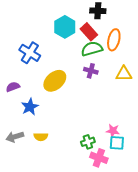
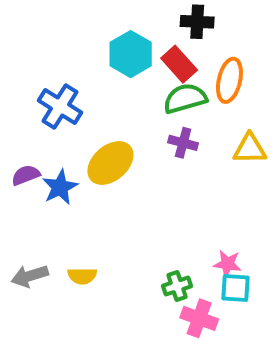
blue star: (30, 107) -> (60, 187), moved

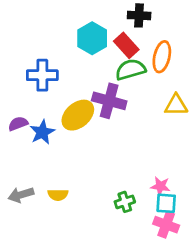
blue cross: (60, 107) -> (42, 75), turned -32
purple cross: (183, 143) -> (109, 101), moved, size x1.6
pink cross: (199, 318) -> (166, 225), moved

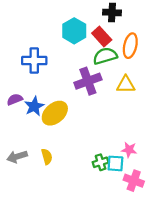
purple cross: (109, 101) -> (88, 81), turned -35
yellow triangle: (176, 105) -> (126, 85), moved
yellow ellipse: (78, 115) -> (55, 113), moved
yellow semicircle: (58, 195) -> (47, 157), turned -105
cyan square: (166, 203) -> (115, 163), moved

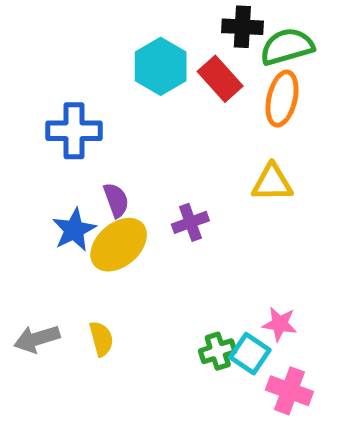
green semicircle: (105, 56) -> (287, 47), moved
purple cross: (88, 81) -> (190, 222), moved, size x0.6
purple semicircle: (15, 99) -> (116, 200), moved, turned 91
cyan square: (115, 163) -> (250, 354), turned 30

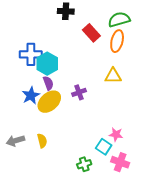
black cross: (242, 27) -> (66, 11), moved
cyan hexagon: (161, 66) -> (47, 64), moved
green cross: (218, 351) -> (84, 164), moved

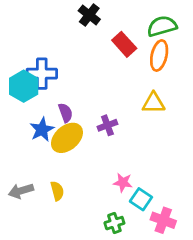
black cross: (66, 11) -> (89, 15), turned 35
cyan hexagon: (47, 64) -> (24, 86), moved
pink star: (116, 134) -> (123, 183), moved

